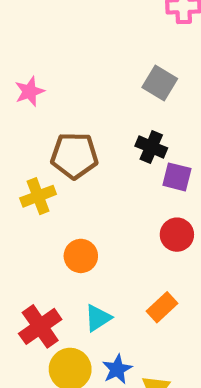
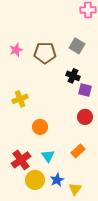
brown pentagon: (74, 156) -> (45, 53), moved
cyan triangle: (98, 318) -> (48, 156), turned -32

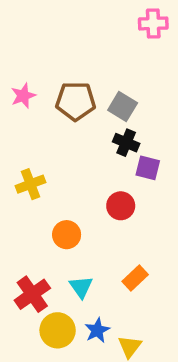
gray square: (77, 46) -> (123, 107), moved
red circle: (85, 117) -> (121, 206), moved

